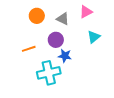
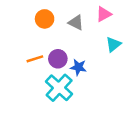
purple circle: (56, 40) -> (58, 59), moved
cyan cross: (49, 73) -> (59, 88), turned -35

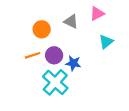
orange circle: (45, 19) -> (42, 29), moved

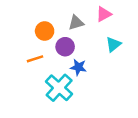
gray triangle: (71, 21) -> (76, 23), turned -42
purple circle: (54, 55) -> (65, 47), moved

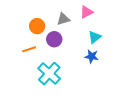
blue star: (78, 67) -> (92, 56), moved

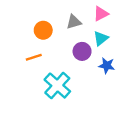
cyan triangle: (95, 37) -> (101, 38), moved
purple circle: (54, 39) -> (82, 51), moved

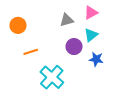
orange circle: (43, 30) -> (18, 25), moved

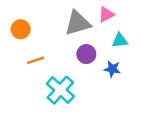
gray triangle: (67, 20) -> (78, 23), size x1.6
cyan triangle: (91, 35) -> (120, 40), moved, turned 32

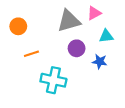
cyan cross: (60, 90) -> (53, 80), turned -30

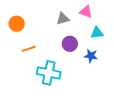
pink triangle: (94, 13) -> (86, 12), turned 48
gray triangle: (69, 21) -> (63, 19), size x0.6

